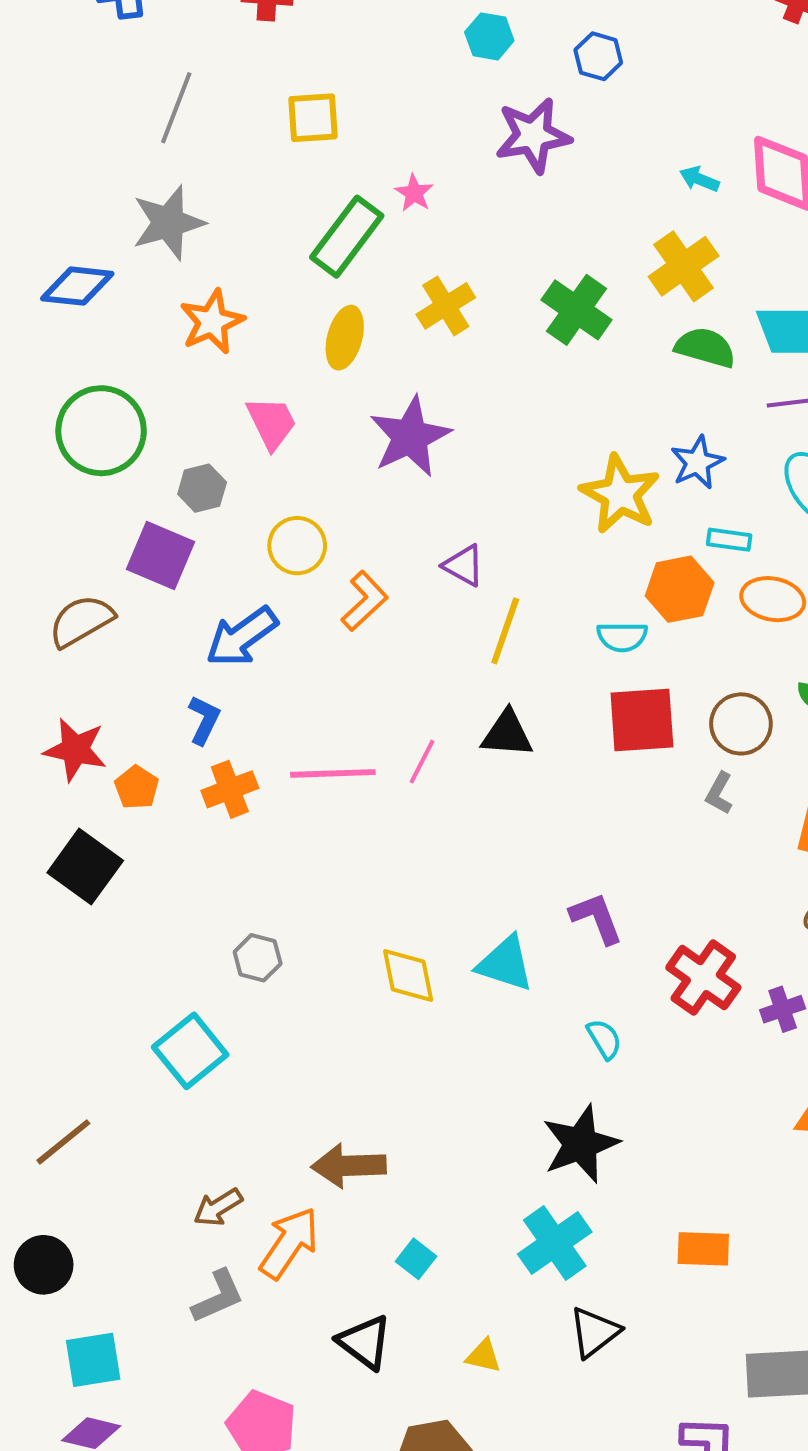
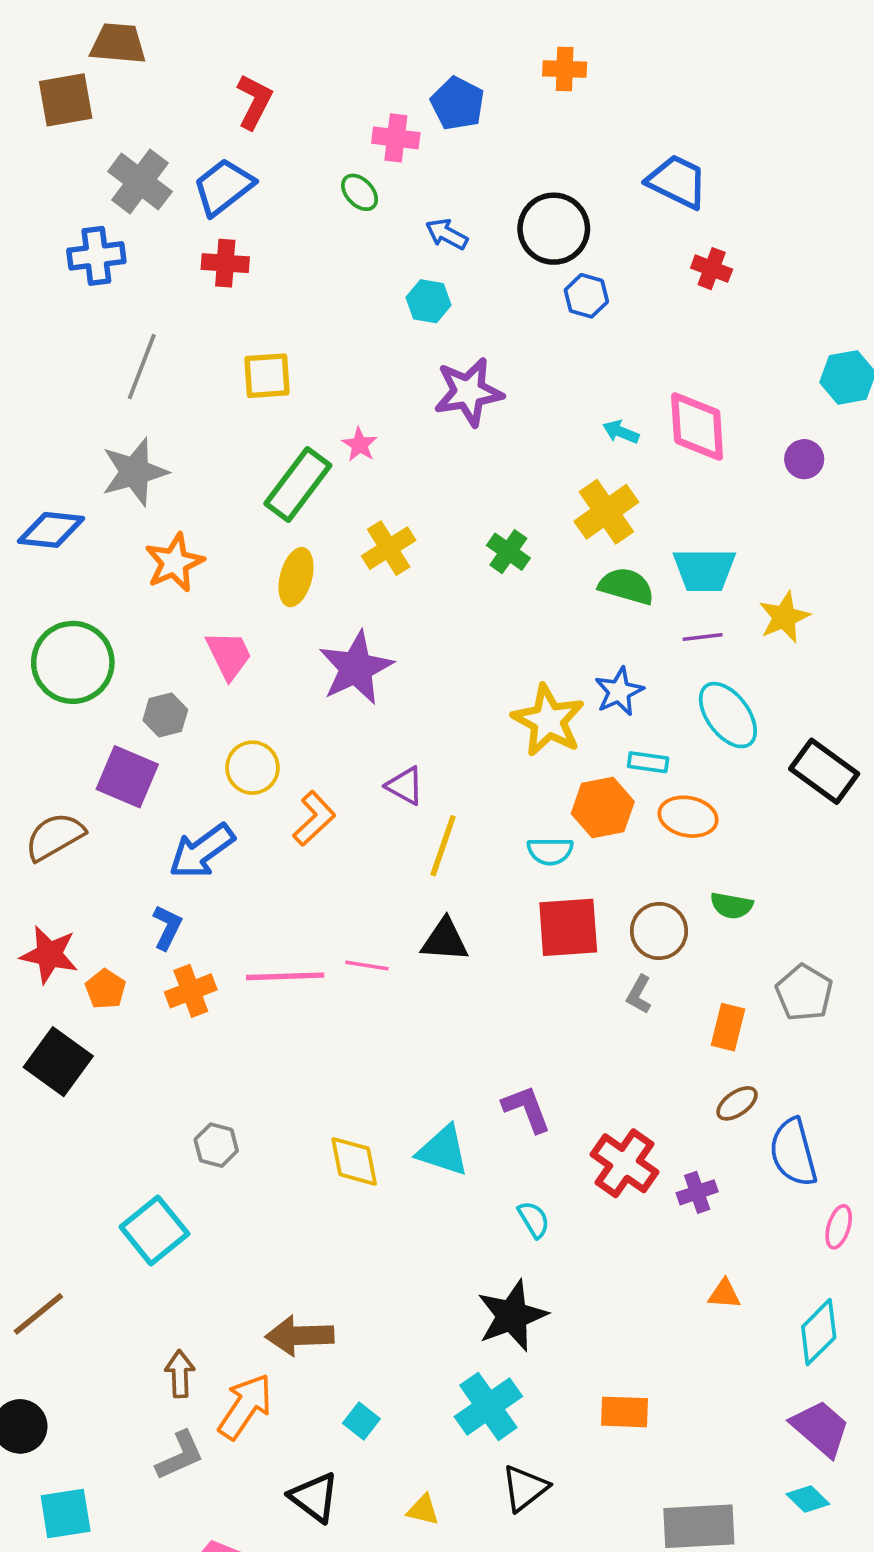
blue hexagon: (598, 56) -> (586, 296), moved
green cross: (577, 310) -> (508, 552), size x0.7
pink line: (422, 762) -> (367, 965), turned 72
brown arrow: (218, 1207) -> (180, 1374), turned 120

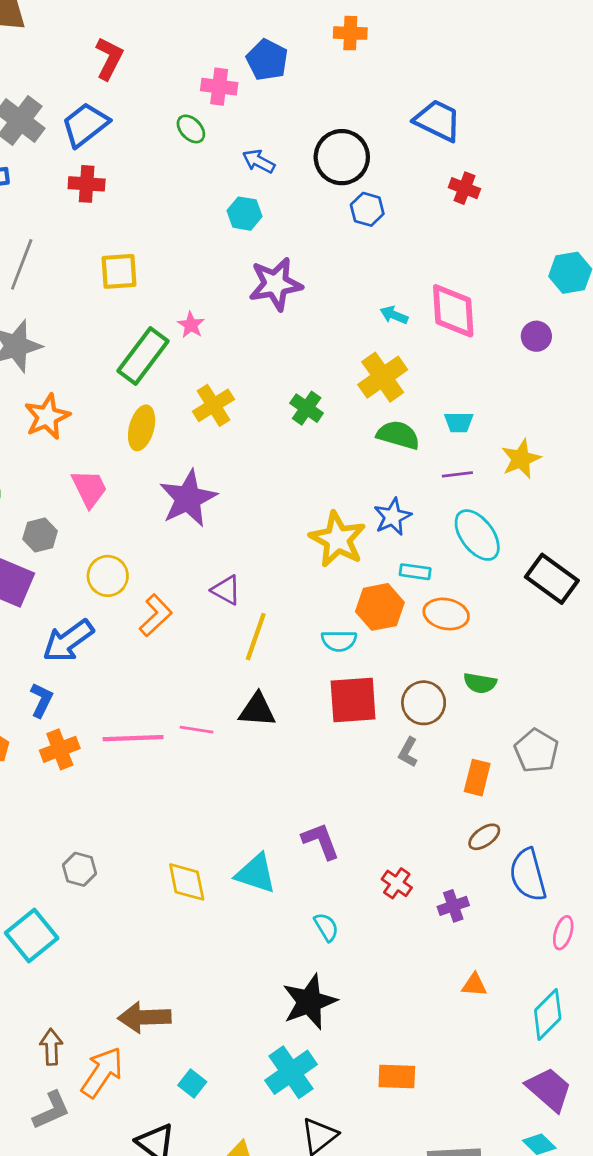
cyan trapezoid: (704, 570) -> (459, 422), size x0.6
red cross: (625, 1163) -> (397, 883), size x0.6

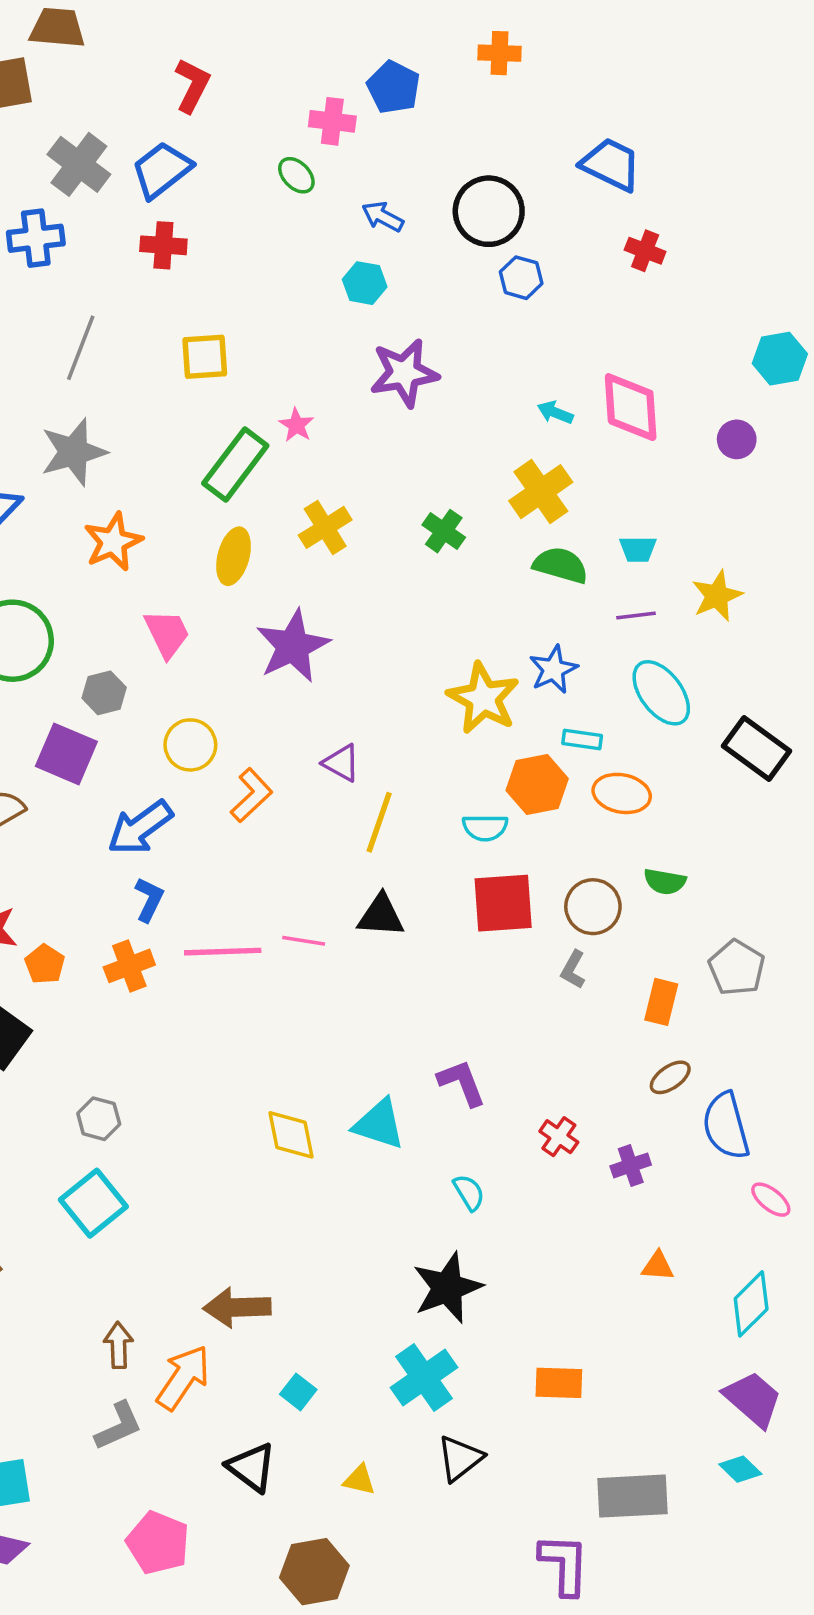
blue L-shape: (41, 700) -> (149, 899), moved
gray hexagon: (80, 869) -> (99, 1119), moved
pink ellipse: (563, 933) -> (771, 1200), turned -68

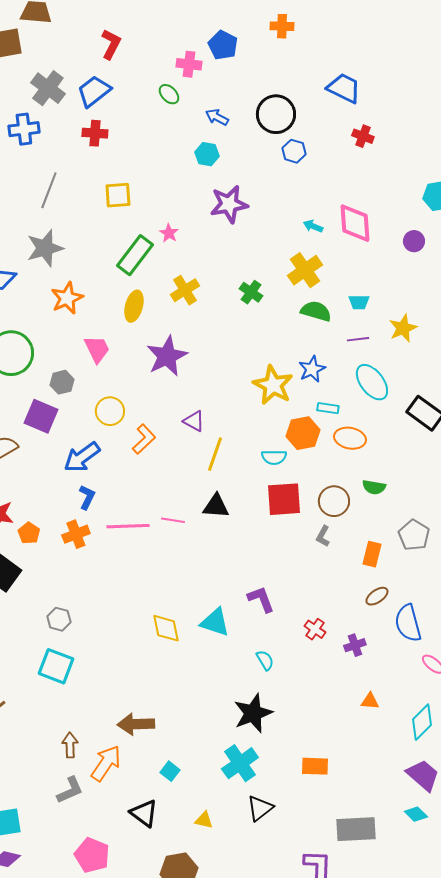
cyan square: (93, 1203) -> (56, 666), turned -30

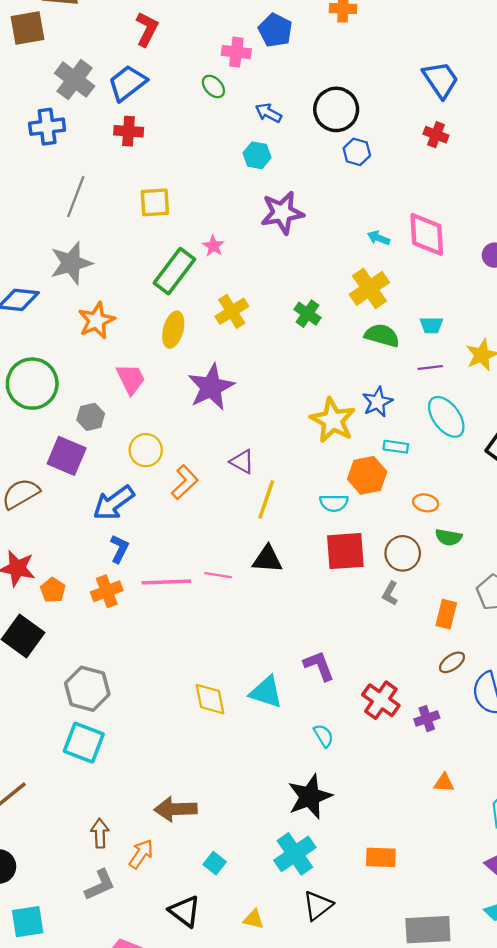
blue trapezoid: (344, 88) -> (441, 80), moved, turned 30
orange ellipse: (350, 438) -> (426, 503), moved, size x0.7
gray hexagon: (59, 619) -> (87, 689), size x1.6
red cross: (315, 629) -> (381, 700), size x1.5
orange arrow: (106, 763) -> (141, 854), size x0.7

